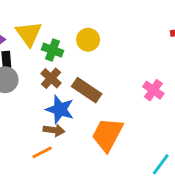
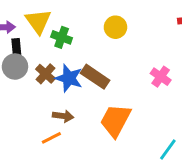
yellow circle: (88, 40) -> (115, 27), moved
brown cross: (51, 78) -> (46, 74), moved
blue star: (60, 109) -> (69, 78), moved

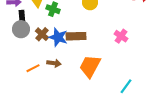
brown rectangle: (95, 77) -> (76, 36), turned -36
orange line: (51, 138) -> (33, 68), moved

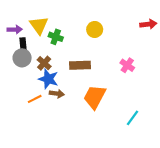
blue star: (58, 37) -> (48, 79), moved

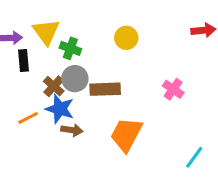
gray circle: (22, 58) -> (75, 79), moved
orange line: (35, 99) -> (28, 118), moved
cyan line: (133, 118) -> (194, 157), moved

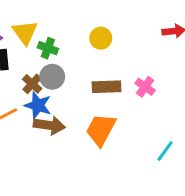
brown rectangle: (105, 89) -> (106, 87), moved
brown arrow: (72, 130) -> (49, 125), size x1.5

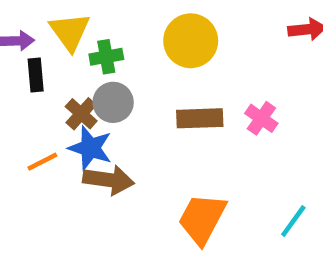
yellow circle: (101, 38) -> (191, 41), size x1.5
green cross: (48, 48) -> (106, 57), turned -30
orange trapezoid: (101, 130) -> (202, 219), moved

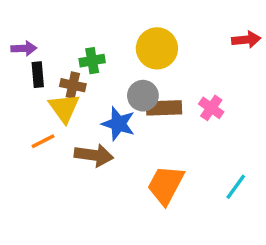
yellow triangle: (70, 32) -> (64, 108), moved
gray circle: (113, 102) -> (143, 96), moved
brown cross: (81, 114) -> (73, 85), moved, turned -30
blue star: (90, 148) -> (118, 124), moved

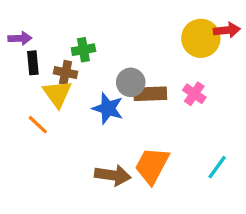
yellow circle: (157, 48) -> (201, 38), moved
orange line: (43, 141) -> (38, 125), turned 70
brown arrow: (94, 155) -> (113, 175), moved

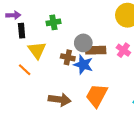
brown cross: (65, 73) -> (68, 57), moved
blue star: (108, 108) -> (83, 65), moved
brown arrow: (113, 175) -> (60, 100), moved

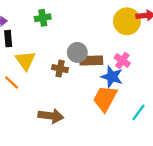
green cross: (53, 22) -> (43, 18), moved
blue star: (83, 65) -> (112, 77), moved
orange trapezoid: (97, 95) -> (105, 99), moved

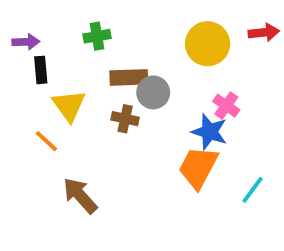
yellow circle: (127, 21) -> (208, 44), moved
brown rectangle: (91, 61) -> (129, 77), moved
brown arrow: (51, 116) -> (80, 195), moved, turned -140

